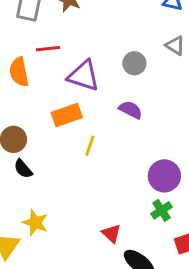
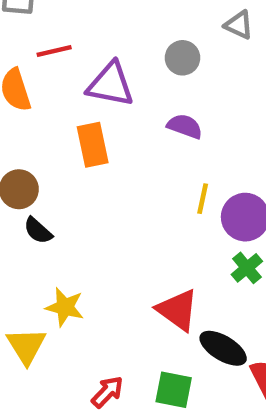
orange rectangle: (67, 115) -> (93, 145), turned -76
yellow line: (90, 146) -> (203, 199), moved
red triangle: (111, 233) -> (178, 310), size x1.5

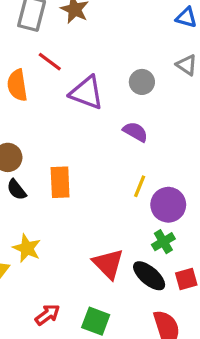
red line: (54, 51) -> (50, 62), turned 40
orange rectangle: (93, 145) -> (60, 182), moved
black ellipse: (223, 348) -> (149, 276), moved

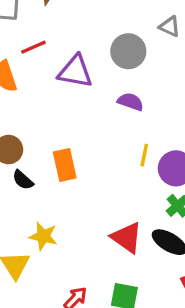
red line: (50, 62) -> (33, 47), turned -50
gray circle: (142, 82) -> (128, 51), size x1.4

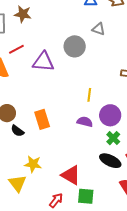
purple semicircle: (131, 102) -> (85, 122), moved
yellow line: (144, 155) -> (89, 95), moved
red triangle: (127, 237) -> (71, 175), moved

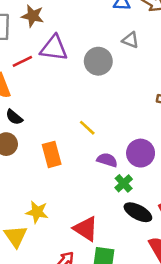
purple triangle: (43, 62) -> (54, 48), moved
yellow line: (89, 95) -> (87, 128), moved, turned -56
black semicircle: (17, 131) -> (14, 117), moved
green cross: (113, 138) -> (124, 183), moved

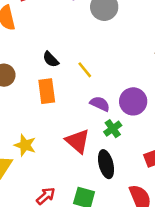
black semicircle: (14, 117) -> (51, 59), moved
black ellipse: (138, 212) -> (106, 164), moved, turned 40
red triangle: (86, 229) -> (78, 141), moved

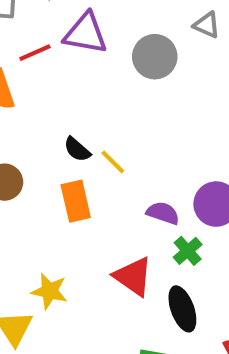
yellow line: (85, 70) -> (113, 162), moved

